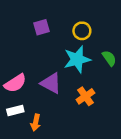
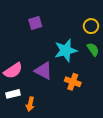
yellow circle: (82, 31) -> (91, 26), moved
orange cross: (85, 96) -> (73, 82), turned -35

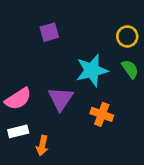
purple triangle: (43, 71) -> (61, 99), turned 36

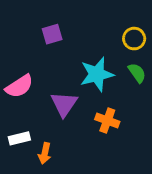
pink semicircle: (18, 99) -> (19, 86), moved

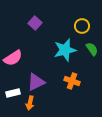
purple square: (52, 34) -> (35, 23), turned -32
yellow circle: (134, 39) -> (82, 26), moved
purple triangle: (64, 104) -> (36, 82), moved, turned 30

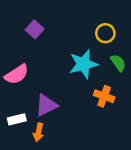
purple square: (35, 23) -> (35, 29), moved
orange cross: (72, 81) -> (104, 96), moved

